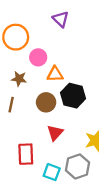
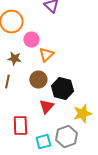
orange triangle: (55, 74) -> (46, 55), turned -42
black hexagon: (73, 96) -> (62, 89), moved
cyan square: (52, 172) -> (43, 142), turned -35

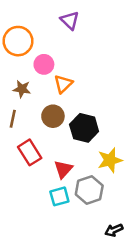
red triangle: (46, 107) -> (63, 169), moved
red rectangle: (20, 126) -> (30, 152), moved, turned -30

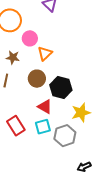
red rectangle: (30, 152) -> (16, 126), moved
red triangle: (63, 169) -> (45, 107), moved, turned -42
cyan square: (59, 196) -> (43, 127), moved

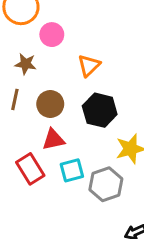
orange triangle: (45, 53) -> (89, 65), moved
brown circle: (37, 79) -> (50, 104), moved
red triangle: (45, 107) -> (53, 140), moved, turned -42

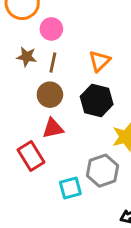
orange triangle: (89, 65) -> (100, 61), moved
brown line: (15, 99) -> (53, 63), moved
cyan square: (72, 170) -> (70, 188), moved

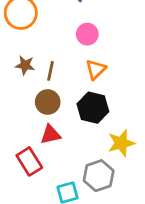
pink circle: (51, 29) -> (87, 34), moved

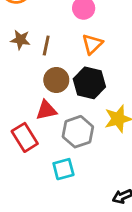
brown circle: (48, 102) -> (56, 80), moved
gray hexagon: (99, 176) -> (78, 132), moved

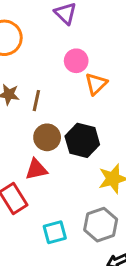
orange triangle: (92, 44) -> (96, 84), moved
gray hexagon: (78, 132) -> (101, 225), moved

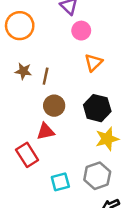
pink circle: (76, 61) -> (81, 31), moved
black hexagon: (82, 140) -> (97, 108), moved

